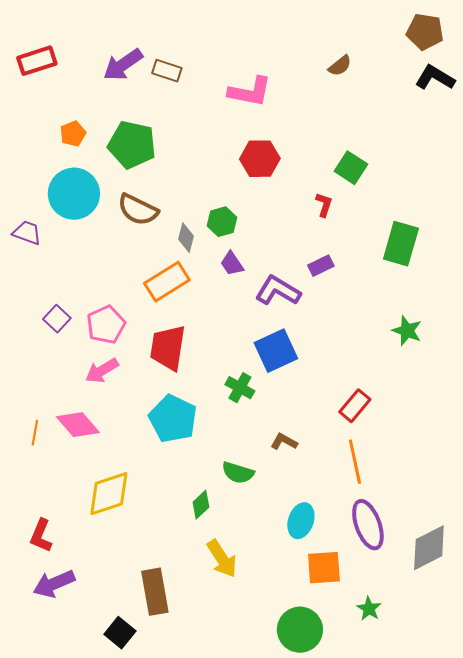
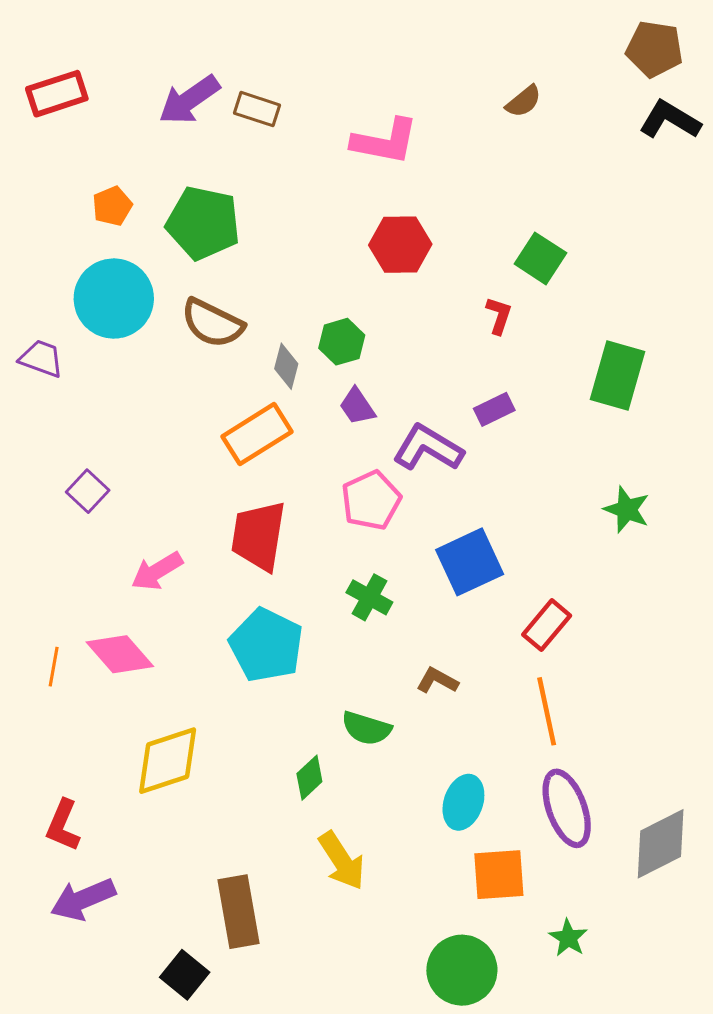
pink pentagon: (106, 325) -> (371, 500), moved
blue square: (276, 351) -> (470, 562), moved

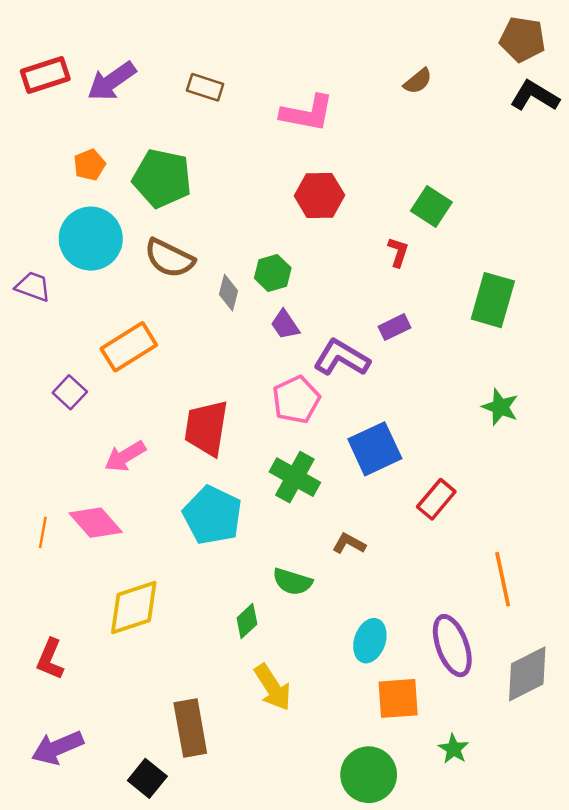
purple arrow: (189, 100) -> (112, 81), moved
orange rectangle: (257, 434) -> (129, 347), moved
green cross: (369, 597) -> (295, 477), size x1.4
orange line: (547, 711) -> (503, 579), moved
purple arrow: (83, 899) -> (58, 748), moved

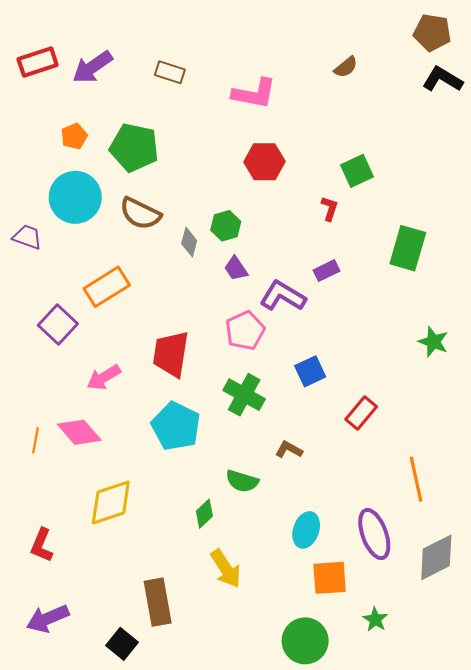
green square: (431, 207) -> (357, 171), turned 32
purple square: (70, 392) -> (58, 324), size x1.4
green star: (500, 407) -> (433, 342), moved
blue square: (375, 449) -> (310, 371), size x0.7

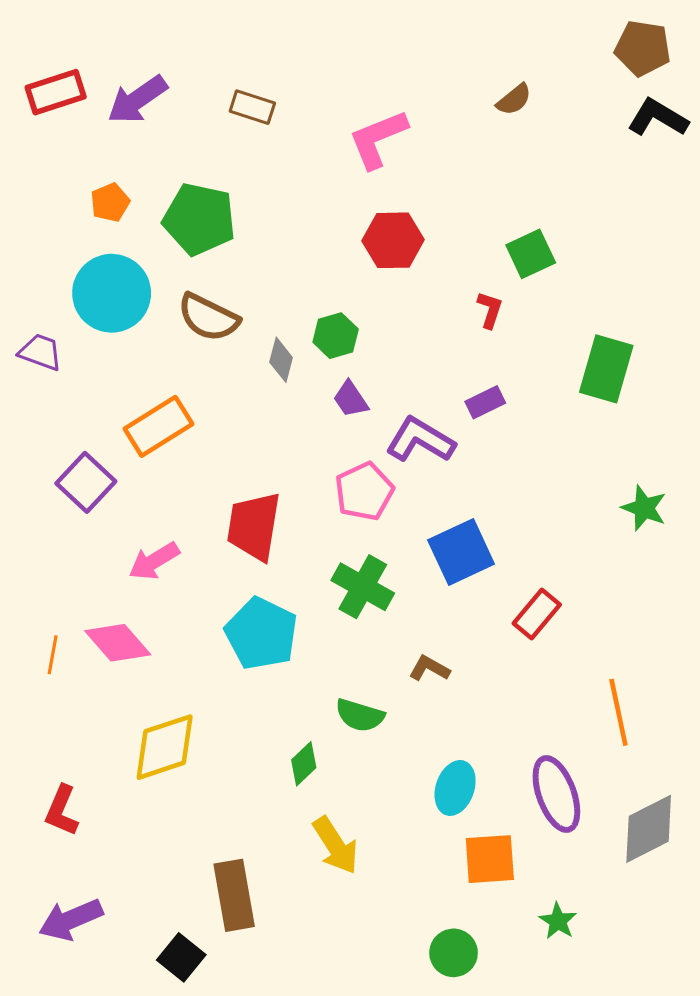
pink L-shape: (254, 94) -> (378, 139), turned 147
blue square: (310, 371) -> (461, 552), size x1.4
green circle: (305, 641) -> (454, 953), size x0.7

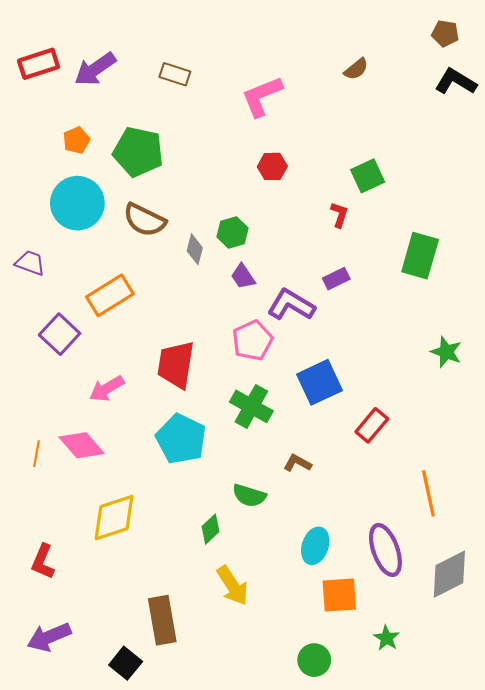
brown pentagon: (643, 48) -> (445, 33), size x0.7
red hexagon: (393, 240) -> (272, 166), size x0.7
purple trapezoid: (41, 352) -> (30, 263), moved

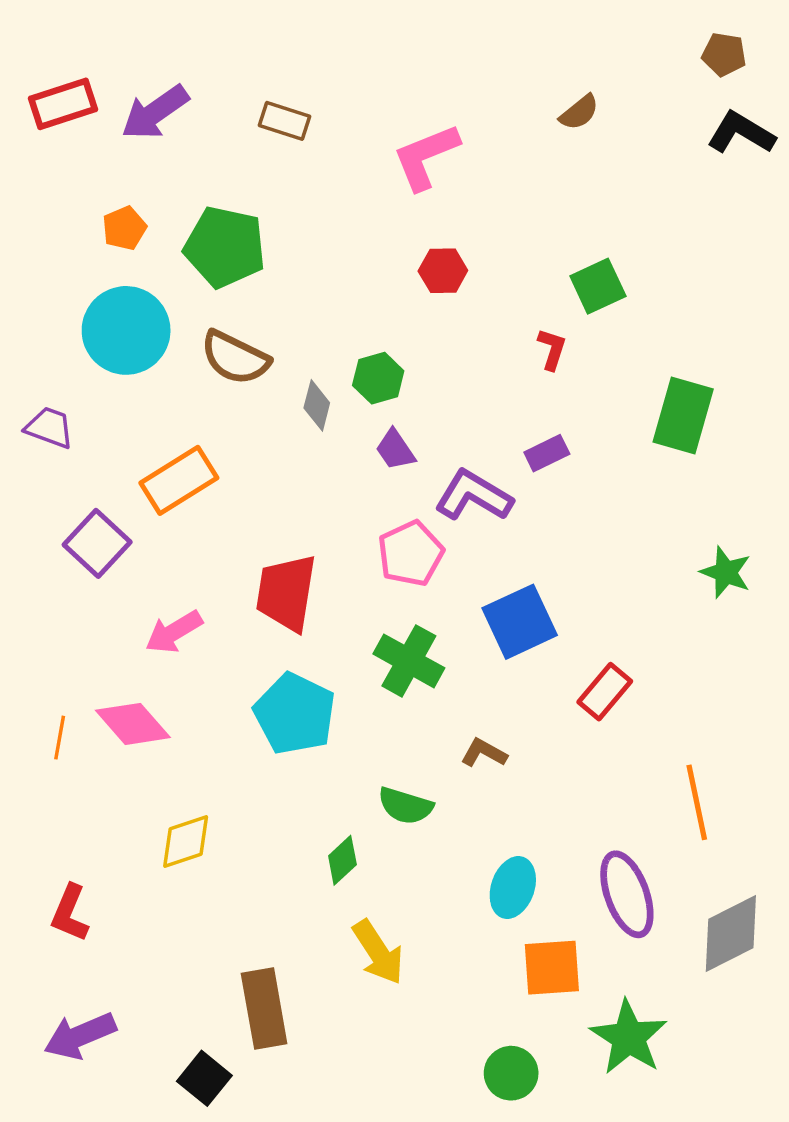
yellow diamond: (114, 518) -> (186, 841), size x0.7
green star: (387, 638) -> (629, 1037), size x1.8

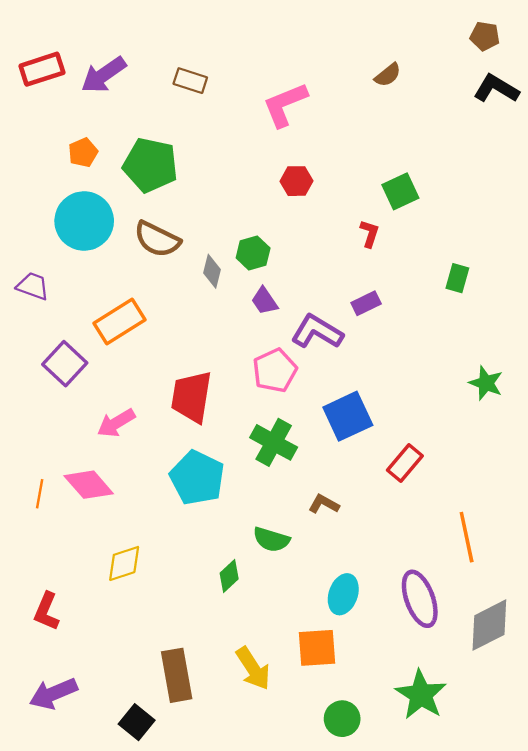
green rectangle: (683, 416) -> (457, 278), size x0.6
yellow arrow: (378, 952) -> (253, 668), moved
orange square: (552, 968) -> (317, 648), moved

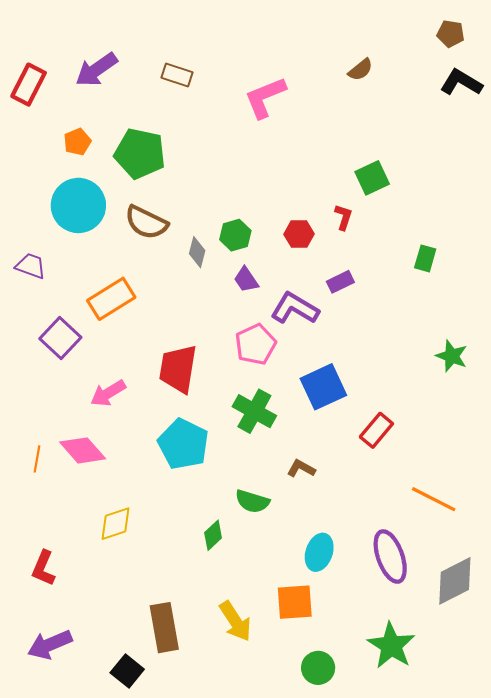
red rectangle: (42, 69) -> (29, 85), moved, turned -45
red hexagon: (296, 181) -> (299, 234), moved
orange line: (467, 537) -> (434, 499), turned -51

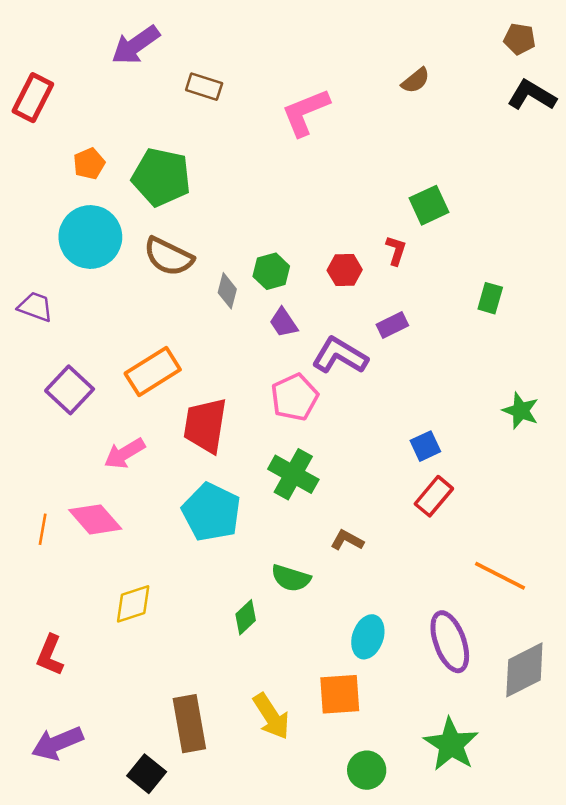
purple arrow: (96, 70) -> (136, 45), moved
orange rectangle: (111, 299) -> (153, 372), moved
blue square: (323, 387) -> (425, 446), moved, size x0.6

